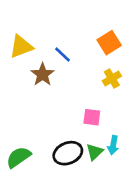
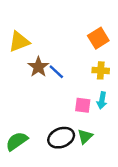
blue line: (63, 55) -> (56, 72), moved
yellow cross: (112, 79) -> (101, 70), turned 35
cyan arrow: (113, 145) -> (102, 100), moved

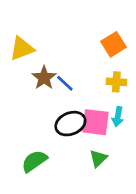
pink square: (83, 105) -> (95, 122), size x1.5
black ellipse: (61, 138) -> (70, 124), moved
green semicircle: (17, 141) -> (34, 161), moved

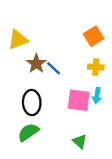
black ellipse: (70, 124) -> (32, 103), moved, turned -70
green triangle: (98, 158) -> (80, 141), moved, turned -35

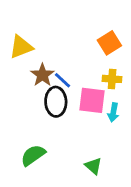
pink square: (79, 100) -> (92, 100), moved
black ellipse: (32, 103) -> (56, 102), moved

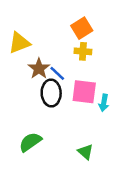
orange square: (109, 43) -> (82, 28), moved
yellow cross: (112, 79) -> (83, 51), moved

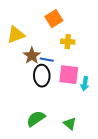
orange square: (82, 28) -> (54, 19), moved
blue line: (57, 73) -> (47, 60), turned -32
green semicircle: (30, 142) -> (36, 119), moved

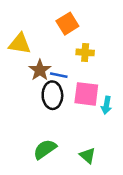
yellow triangle: (16, 35) -> (20, 44), turned 30

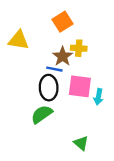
brown star: (40, 70) -> (63, 56), moved
green semicircle: (45, 149) -> (42, 114), moved

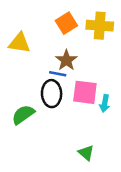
yellow cross: (79, 48) -> (100, 26), moved, size x1.5
green semicircle: (42, 114) -> (23, 115), moved

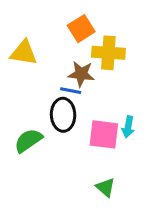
yellow cross: (100, 26) -> (108, 53), moved
brown star: (66, 60) -> (81, 74), turned -30
pink square: (85, 92) -> (104, 134), moved

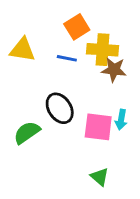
brown star: (81, 74) -> (114, 70), moved
blue line: (71, 91) -> (67, 58), moved
black ellipse: (63, 115) -> (60, 108), turned -32

